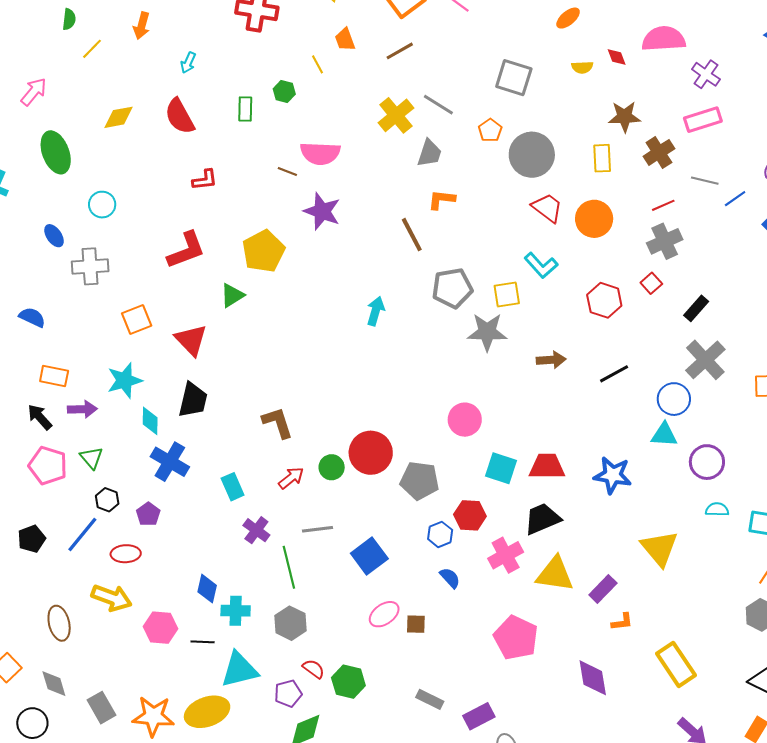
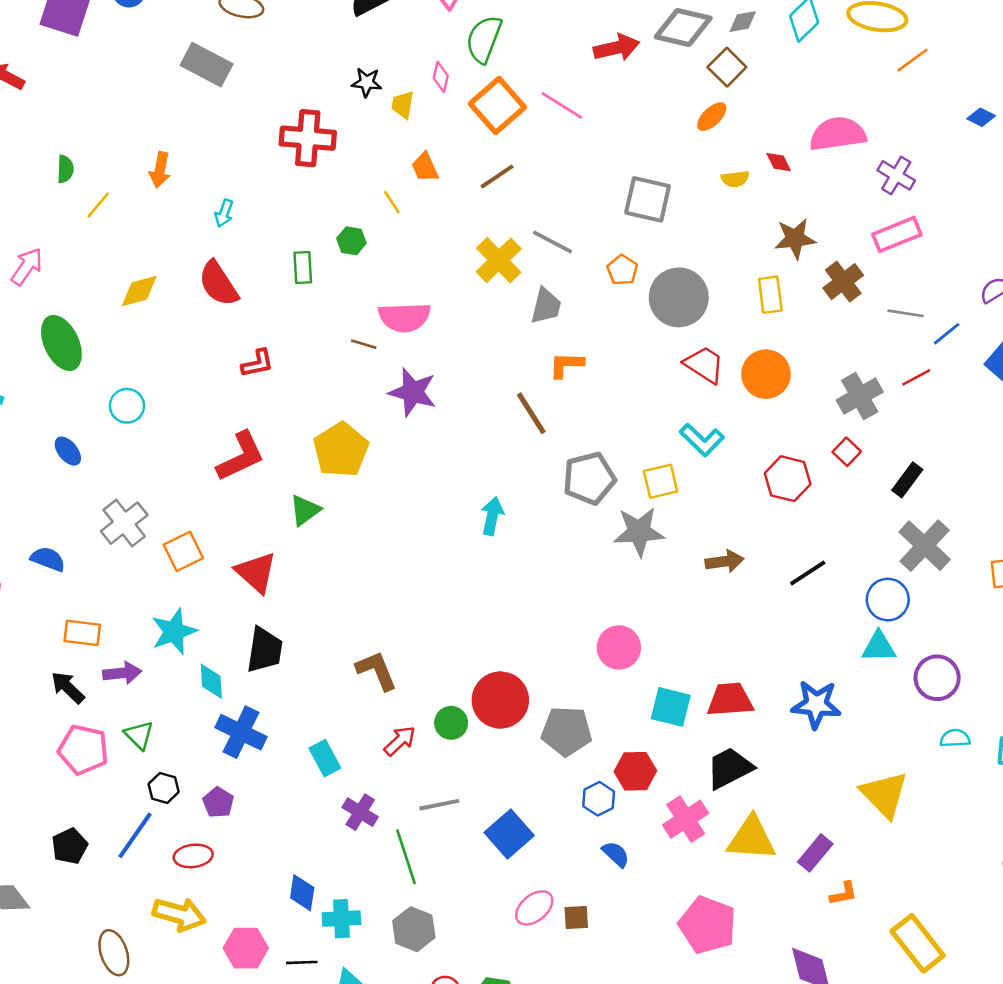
red line: (663, 205) -> (916, 377), moved
gray cross: (90, 266) -> (124, 523), moved, turned -30

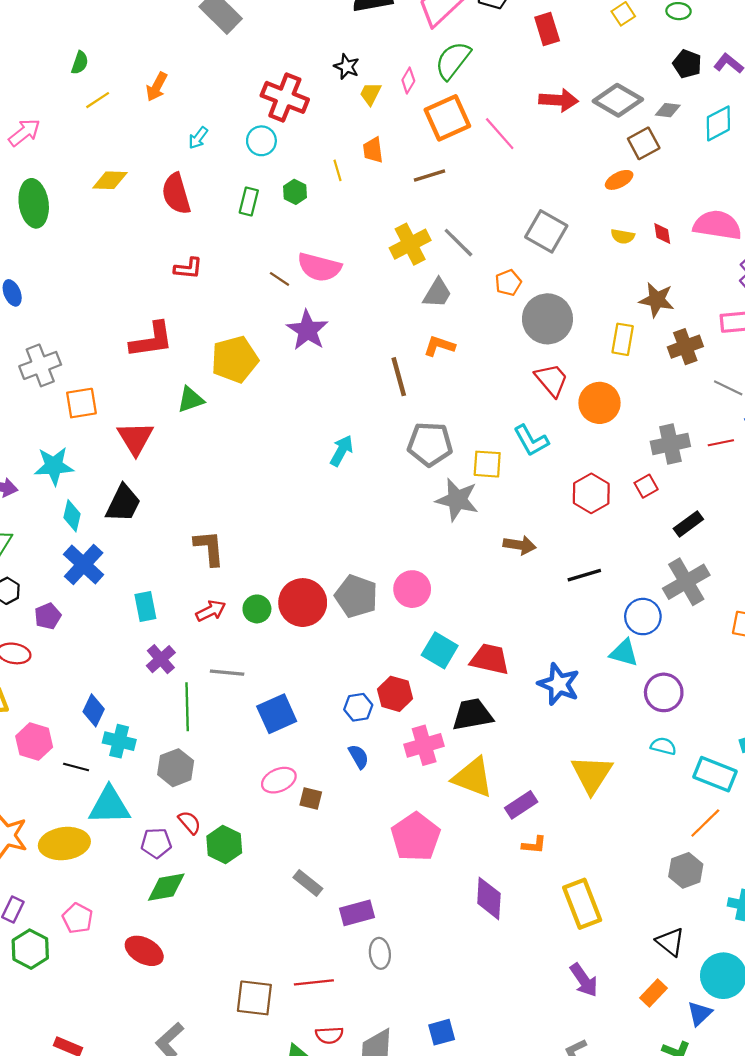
cyan circle: (127, 406) -> (261, 141), moved
gray pentagon: (567, 731) -> (356, 596), moved

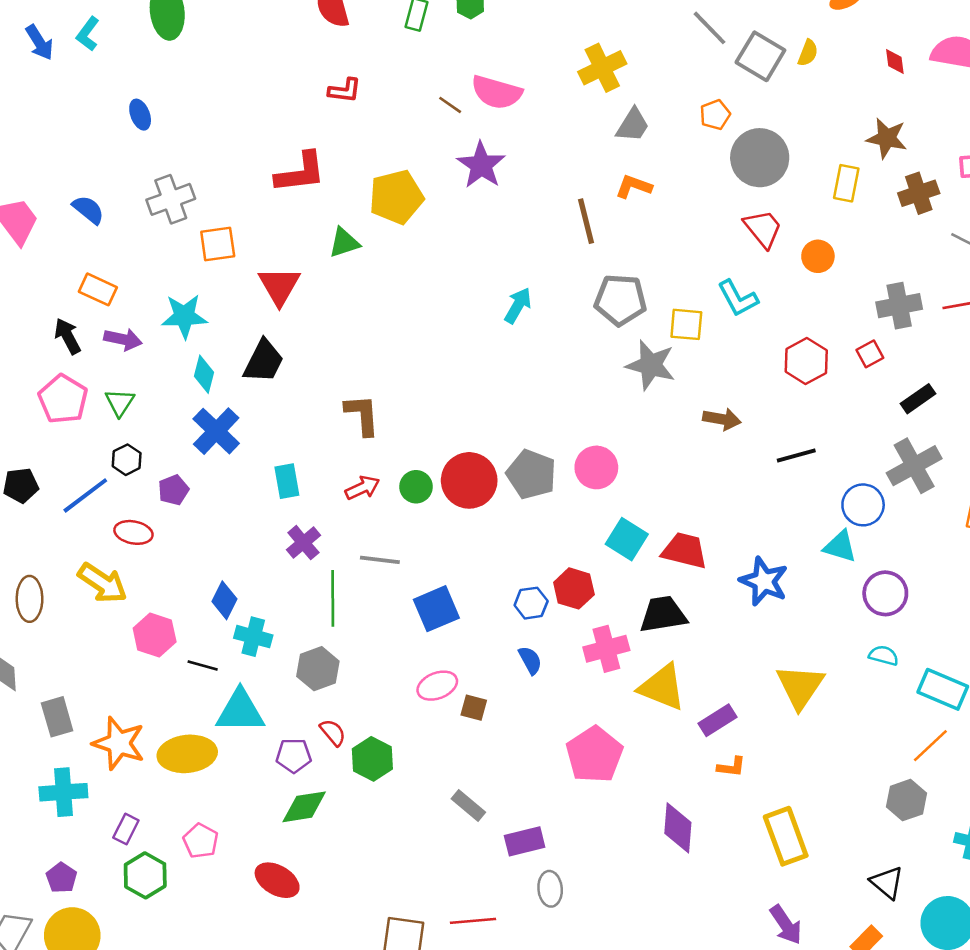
yellow semicircle: (623, 236) -> (808, 53), moved, turned -80
gray line: (458, 243) -> (709, 28), moved
orange circle: (599, 403) -> (818, 256), size x0.7

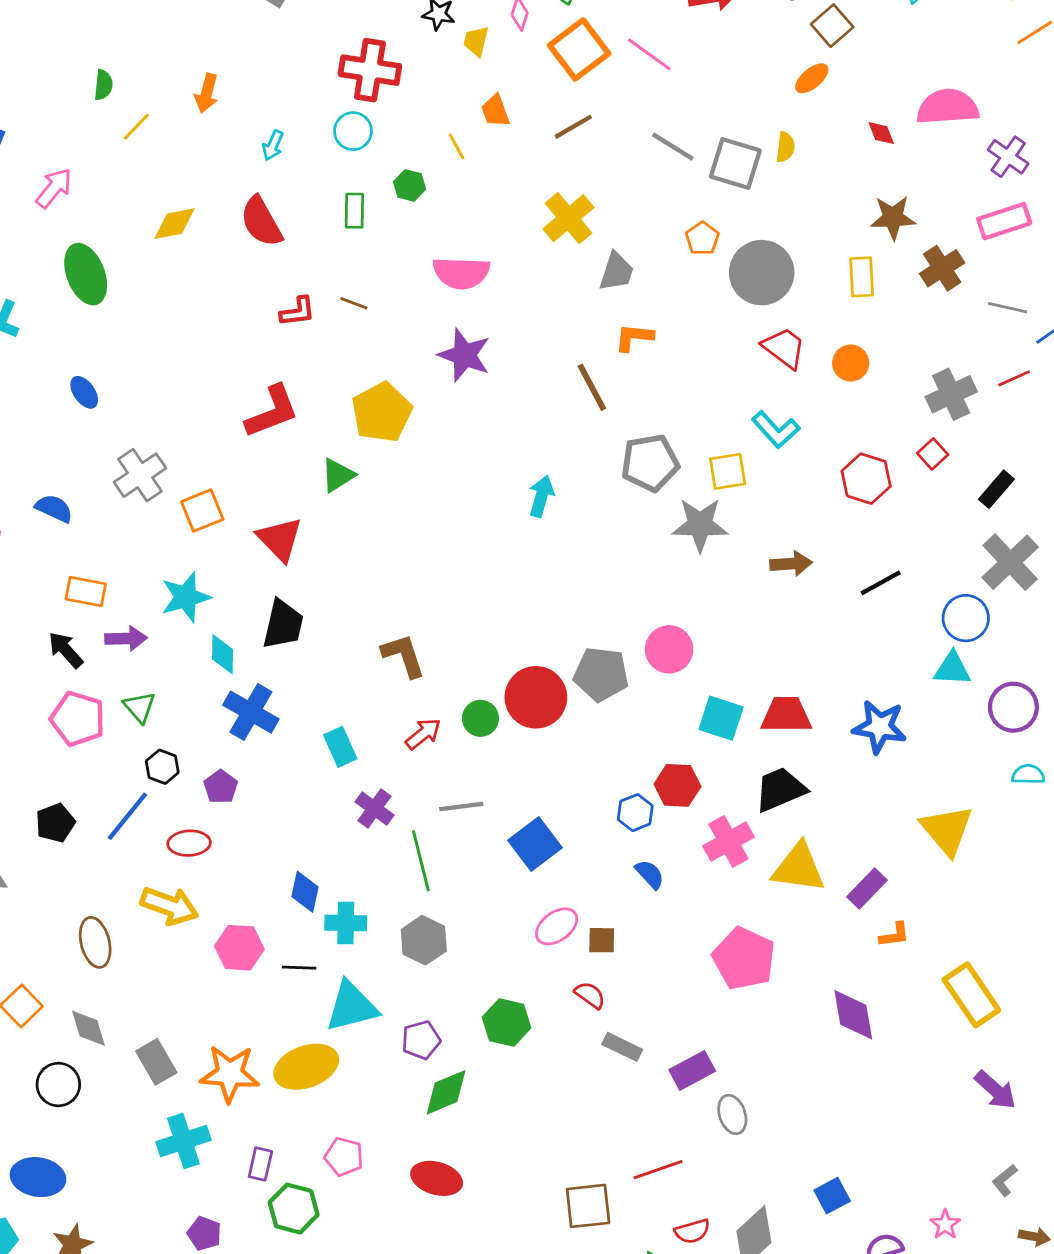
brown line: (450, 105) -> (354, 303), moved
red semicircle: (333, 732) -> (590, 995), moved

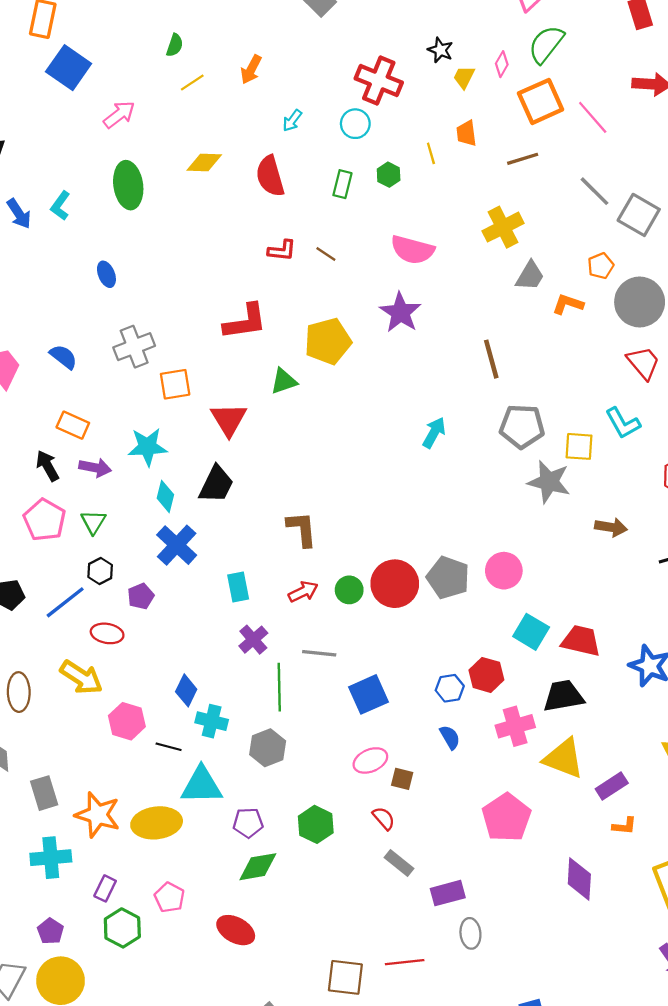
orange L-shape: (634, 337) -> (568, 304), moved

